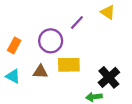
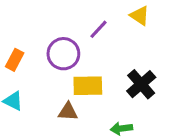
brown triangle: (40, 72) -> (68, 112), moved
black cross: (109, 77) -> (141, 84), moved

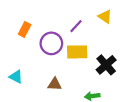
orange rectangle: (15, 60) -> (25, 29), moved
yellow rectangle: (88, 86) -> (77, 52), moved

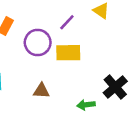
black cross: (106, 65) -> (115, 87), moved

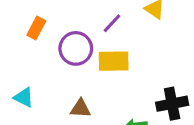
black cross: (115, 87) -> (172, 104), turned 30

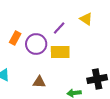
orange rectangle: (36, 28) -> (15, 38), moved

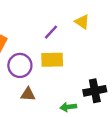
purple circle: (36, 44) -> (20, 65), moved

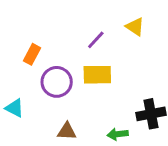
brown triangle: (28, 94) -> (67, 131), moved

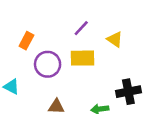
yellow triangle: (135, 27) -> (115, 39), moved

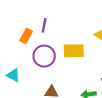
purple line: (81, 28) -> (44, 25), moved, turned -32

